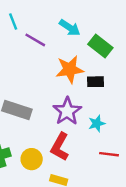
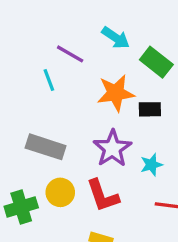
cyan line: (13, 22) -> (49, 80), moved
red L-shape: (60, 147) -> (103, 196), turned -48
yellow circle: (32, 159) -> (60, 192), moved

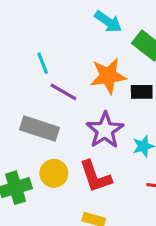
purple line: (70, 54) -> (63, 92), moved

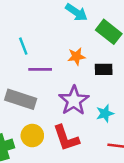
orange star: (108, 76) -> (76, 56), size x0.6
purple line: (63, 92) -> (40, 69), turned -30

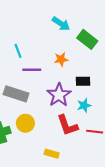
black rectangle: (104, 69) -> (83, 81), moved
red L-shape: (66, 138) -> (67, 125), moved

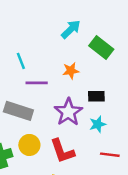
cyan arrow: (61, 24) -> (71, 29), turned -78
red L-shape: (67, 125) -> (62, 151), moved

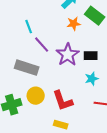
orange star: (71, 71) -> (74, 24), moved
purple line: (37, 83) -> (42, 45), turned 48
purple star: (68, 112) -> (68, 55), moved

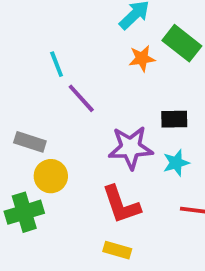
purple star: (68, 55) -> (131, 148), moved, turned 30
gray rectangle: (27, 68) -> (30, 142), moved, size x0.7
yellow circle: (36, 96) -> (51, 176), moved

